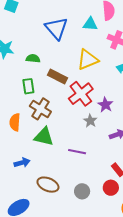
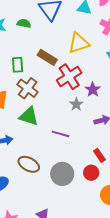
green semicircle: (33, 58) -> (24, 23), moved
gray circle: (82, 191) -> (62, 174), size x1.5

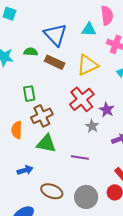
brown rectangle: (47, 57) -> (55, 62), moved
brown cross: (28, 88) -> (42, 116), turned 35

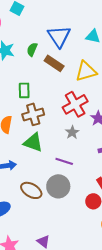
green semicircle: (31, 52) -> (32, 49), turned -80
gray star: (92, 126) -> (72, 132), moved
gray circle: (86, 197) -> (58, 186), moved

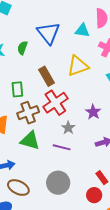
brown rectangle: (54, 63) -> (47, 76), moved, turned 30
red cross: (75, 104) -> (55, 103), moved
purple line: (64, 161) -> (62, 147), moved
brown ellipse: (31, 190) -> (18, 188), moved

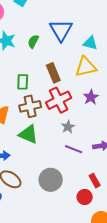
cyan triangle: (82, 31) -> (90, 43), moved
purple star: (93, 112) -> (91, 97), moved
purple line: (62, 147) -> (74, 149), moved

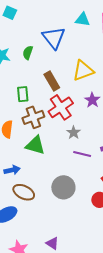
cyan triangle: (90, 43) -> (83, 20), moved

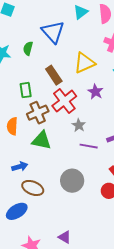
cyan triangle: (83, 20) -> (81, 12), turned -42

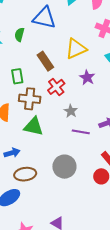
blue triangle: (53, 32) -> (44, 18), turned -35
red cross: (64, 101) -> (56, 87), size x0.7
brown cross: (38, 113) -> (30, 99), turned 30
brown ellipse: (33, 188) -> (25, 174), turned -30

